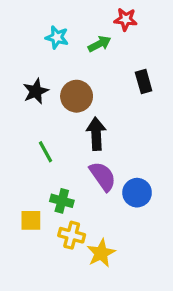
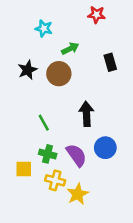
green arrow: (99, 44) -> (70, 49), moved
black arrow: (96, 134) -> (86, 114), moved
green line: (45, 152) -> (44, 123), moved
purple semicircle: (103, 176) -> (76, 155), moved

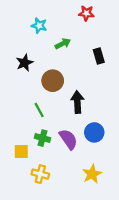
brown circle: (59, 74) -> (53, 81), moved
yellow cross: (55, 180) -> (40, 174), moved
yellow star: (78, 194) -> (92, 174), moved

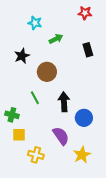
red star: (86, 13) -> (85, 13), moved
black arrow: (77, 102) -> (64, 102), moved
green cross: (43, 138) -> (12, 115), moved
purple semicircle: (68, 139) -> (61, 136), moved

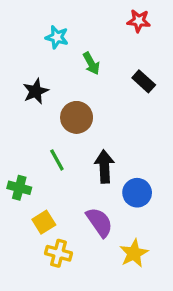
green arrow: (56, 39) -> (91, 63), turned 88
black rectangle: (88, 50) -> (144, 81), turned -32
yellow square: (19, 135) -> (44, 222), moved, turned -32

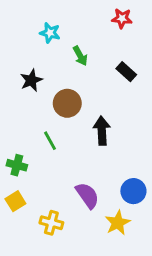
black arrow: (104, 167) -> (102, 131), moved
blue circle: (137, 193) -> (133, 191), moved
yellow square: (44, 222) -> (15, 201), moved

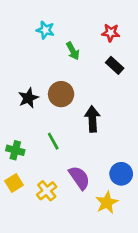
red star: (122, 18) -> (111, 33), moved
black star: (31, 80) -> (28, 98), moved
green line: (50, 141) -> (53, 141), moved
yellow cross: (51, 223) -> (47, 191), moved, turned 36

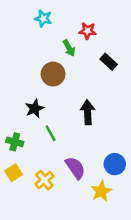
cyan star: (45, 30) -> (43, 19), moved
red star: (111, 33) -> (88, 31), moved
brown circle: (61, 94) -> (53, 74), moved
black star: (28, 98) -> (35, 109), moved

